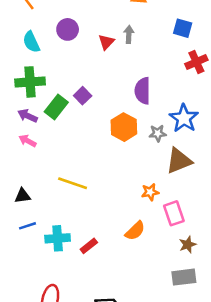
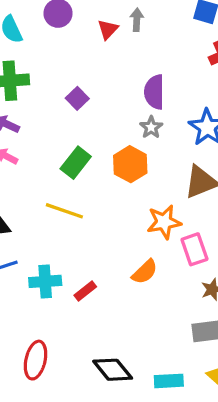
green rectangle: (56, 107) -> (76, 163), moved
orange hexagon: (124, 127) -> (130, 164), moved
gray star: (158, 133) -> (151, 127), moved, turned -30
orange star: (150, 192) -> (164, 222), size x1.5

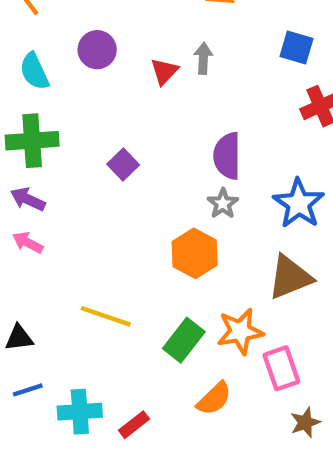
green rectangle: (76, 163) -> (184, 340), moved

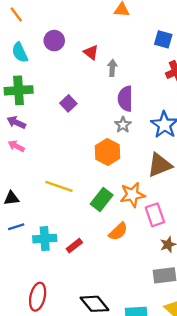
gray arrow: (203, 58) -> (112, 68), moved
red triangle: (164, 71) -> (91, 52), turned -35

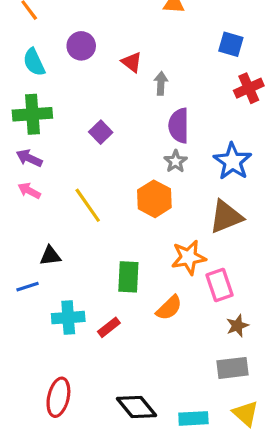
yellow line: (59, 186) -> (88, 205), moved, turned 36
black triangle: (11, 198) -> (50, 256), moved
green rectangle: (102, 199) -> (128, 277), moved, turned -35
blue line: (16, 227) -> (28, 287), moved

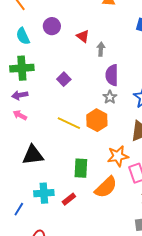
purple arrow: (29, 158) -> (20, 95), turned -35
yellow line: (88, 205) -> (69, 123), moved, turned -30
black triangle: (50, 256) -> (33, 155), size x1.6
blue line: (28, 287) -> (19, 209), moved, turned -40
orange semicircle: (169, 308) -> (106, 187), size x1.4

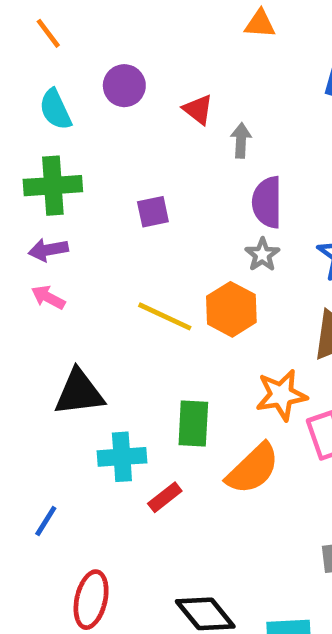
purple square: (64, 79) -> (153, 212), turned 32
cyan cross: (44, 193) -> (122, 457), moved

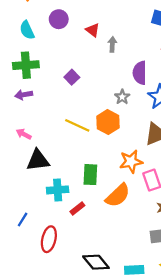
purple semicircle: (267, 202) -> (140, 73), moved
purple square: (153, 212) -> (72, 77), turned -32
pink arrow: (48, 297) -> (24, 134), moved
red ellipse: (91, 600) -> (49, 239), moved

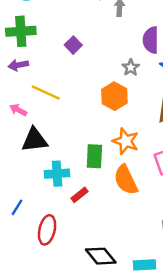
yellow line: (77, 125) -> (46, 92), moved
orange star: (131, 161) -> (126, 141), moved, turned 30
orange semicircle: (118, 195) -> (126, 180), turned 108

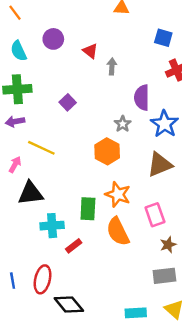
pink arrow: (18, 110) -> (15, 165), turned 91
blue line: (17, 207) -> (13, 281), moved, turned -42
black diamond: (101, 256) -> (69, 304), moved

